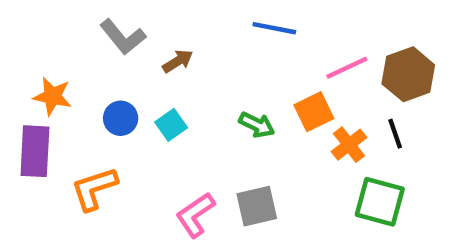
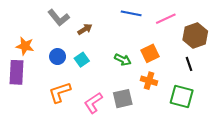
pink line: (347, 68) -> (166, 19), moved
orange cross: (349, 145) -> (149, 81), moved, turned -35
orange L-shape: (94, 189) -> (60, 92), moved

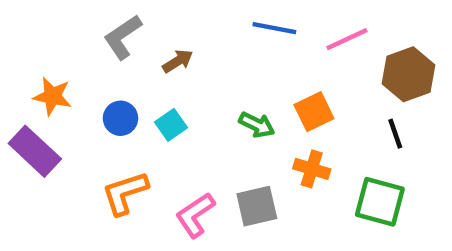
gray L-shape: (59, 18) -> (123, 37), turned 95
purple rectangle: (17, 72) -> (35, 151), turned -50

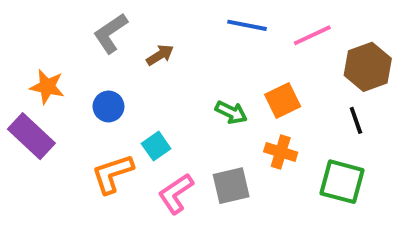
cyan square: (171, 125) -> (156, 146), moved

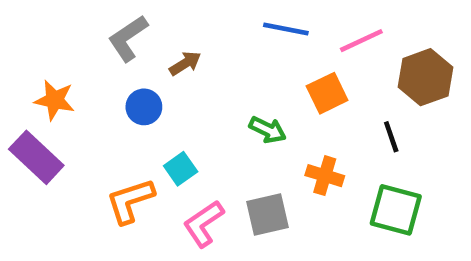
orange square: (283, 101) -> (327, 93), moved
blue circle: (109, 106) -> (144, 107), moved
black line: (356, 120) -> (391, 137), moved

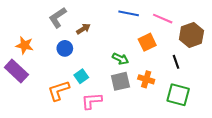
pink line: (361, 41) -> (163, 19), turned 48
gray square: (268, 215) -> (120, 81), moved
pink L-shape: (203, 224) -> (92, 101), turned 30

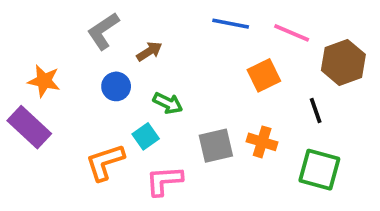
green arrow: (120, 59) -> (168, 103), moved

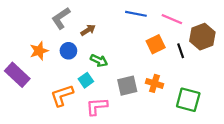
orange star: (44, 81) -> (39, 51), moved, turned -30
black line: (316, 110) -> (181, 51), moved

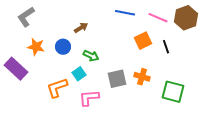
gray L-shape: (61, 18) -> (26, 17), moved
brown hexagon: (202, 37) -> (186, 18), moved
orange star: (39, 51) -> (36, 47), turned 30

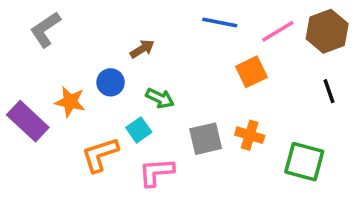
pink line: (158, 18) -> (278, 31), turned -54
orange star: (36, 47) -> (70, 102), moved
black line: (166, 47) -> (329, 91), moved

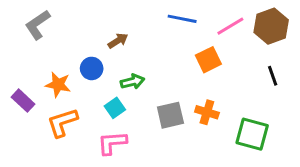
green arrow: (160, 98) -> (132, 82), turned -40
purple rectangle: (28, 121) -> (23, 101), size x0.7
orange L-shape: (100, 155) -> (62, 122), moved
pink L-shape: (156, 172) -> (112, 143), moved

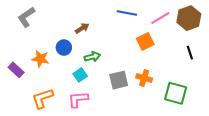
orange L-shape: (62, 122) -> (43, 98), moved

